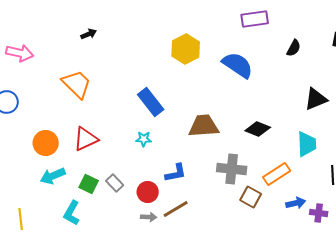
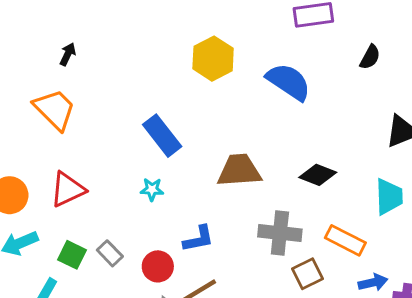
black arrow: (89, 34) -> (68, 54), moved, turned -42
orange rectangle: (277, 174) -> (345, 240), turned 60
brown square: (251, 197) -> (308, 274), turned 35

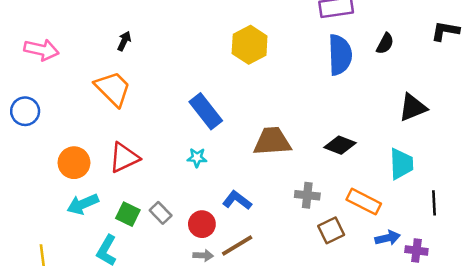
blue semicircle: (289, 82) -> (340, 55), moved, turned 54
gray cross: (280, 233) -> (307, 195), size x0.7
blue L-shape: (198, 239) -> (237, 200), turned -132

